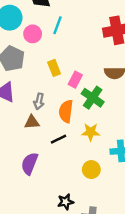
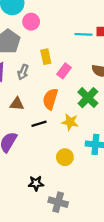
cyan line: (57, 25) -> (83, 34), moved, turned 63
green cross: (93, 98) -> (88, 98), moved
gray arrow: (39, 101) -> (23, 72), moved

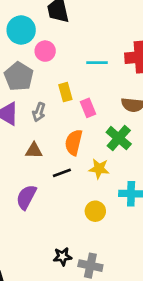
cyan line: (83, 34) -> (97, 63), moved
pink rectangle: (64, 71) -> (88, 108), turned -56
black star: (36, 183) -> (62, 257), moved

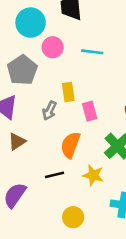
cyan line: (97, 63) -> (92, 52), moved
gray arrow: (39, 112) -> (49, 111), moved
brown triangle: (34, 151) -> (17, 141), moved, turned -42
yellow circle: (95, 211) -> (73, 217), moved

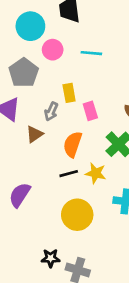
brown triangle: (17, 141) -> (34, 134), moved
black line: (54, 175) -> (69, 174), moved
yellow circle: (73, 217) -> (77, 215), size x1.5

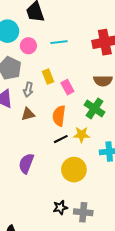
gray arrow: (51, 111) -> (28, 90), moved
brown triangle: (34, 134) -> (28, 114), turned 32

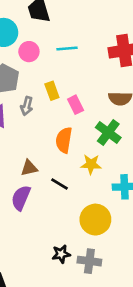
brown triangle: (28, 114) -> (29, 168), moved
black line: (61, 139) -> (59, 184), moved, turned 56
yellow circle: (74, 170) -> (95, 220), moved

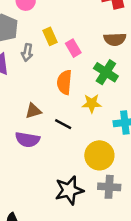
purple semicircle: (21, 198) -> (27, 140), turned -100
black star: (61, 254) -> (69, 190), size x1.6
gray cross: (89, 261) -> (109, 187), moved

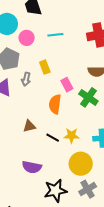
pink rectangle: (73, 48) -> (67, 85), moved
yellow star: (92, 103) -> (72, 136), moved
purple semicircle: (27, 140) -> (32, 167), moved
gray cross: (109, 187) -> (88, 189), turned -36

